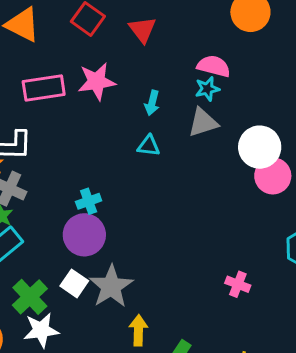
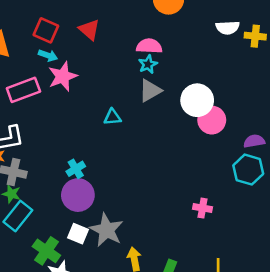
cyan arrow: (152, 103) -> (48, 55), moved, turned -72

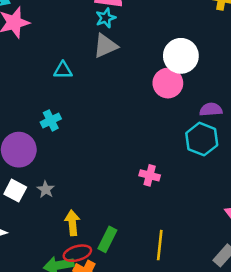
white circle: (197, 100) -> (181, 56), moved
cyan cross: (76, 169) -> (51, 120), moved
gray star: (106, 230) -> (46, 189), size x0.5

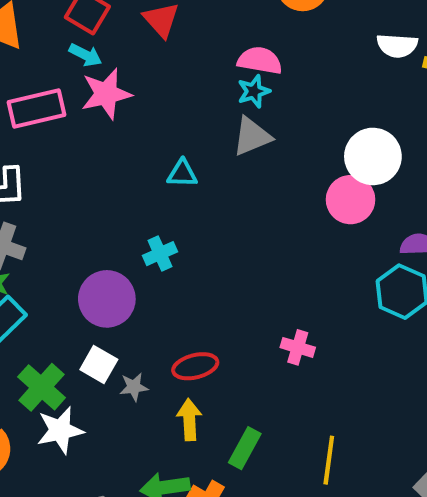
pink cross: (150, 175) -> (298, 347), moved
gray star: (46, 189) -> (134, 387), moved, turned 30
red ellipse: (77, 253) -> (195, 366), moved

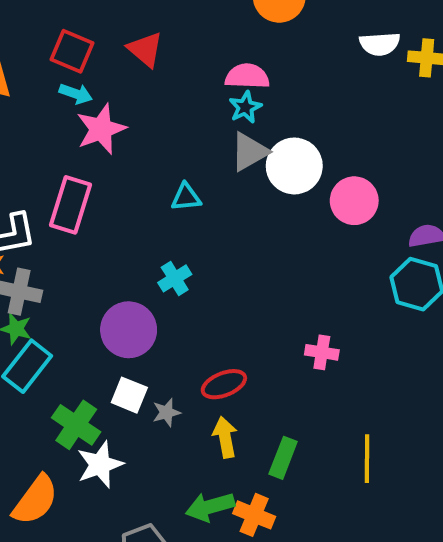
pink rectangle: (36, 108) -> (71, 205), moved, turned -52
white circle: (373, 156) -> (294, 166), moved

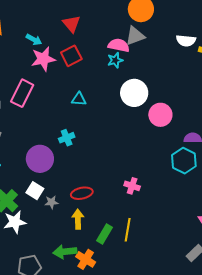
red square: (72, 51) -> (71, 56), moved, turned 30
gray triangle: (249, 152) -> (135, 36), moved
yellow line: (367, 459) -> (128, 230), moved

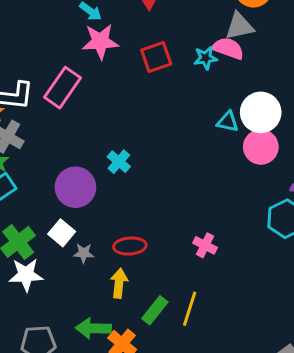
pink semicircle: (119, 45) -> (228, 48), moved
red square: (71, 56) -> (156, 57), moved
white circle: (134, 93) -> (261, 112), moved
cyan triangle: (79, 99) -> (228, 122), moved
cyan cross: (67, 138) -> (119, 162), turned -35

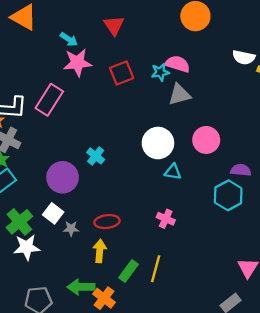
gray triangle: (239, 26) -> (179, 95), moved
white circle: (261, 112) -> (158, 143), moved
cyan triangle: (228, 122) -> (173, 172), moved

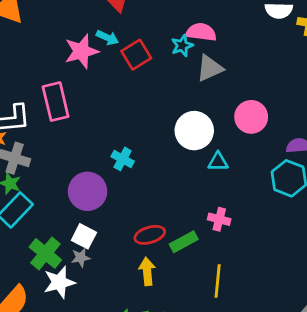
cyan arrow: (69, 39) -> (107, 38), moved
pink rectangle: (49, 100) -> (56, 102), turned -36
gray star: (71, 229) -> (81, 258), moved
green rectangle: (129, 271) -> (184, 242), moved, turned 35

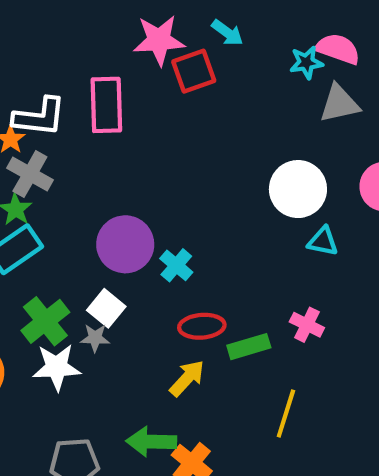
cyan arrow: (107, 38) -> (227, 33), moved
red square: (136, 55) -> (194, 71), moved
cyan cross: (123, 159) -> (176, 265), moved
yellow arrow: (147, 271) -> (187, 378), turned 36

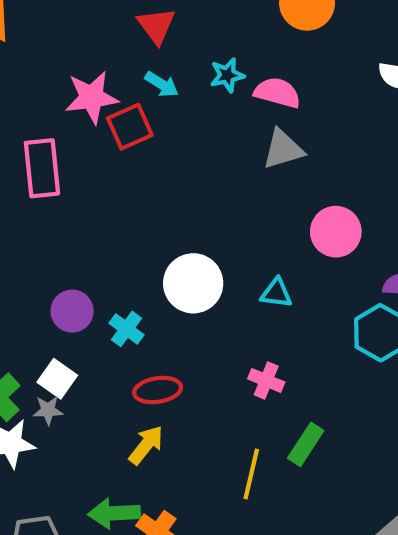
cyan star: (306, 63) -> (227, 75), moved
white circle: (298, 189) -> (193, 283), moved
purple circle: (125, 244) -> (72, 311), size x0.7
green rectangle: (249, 347) -> (306, 444), moved, turned -36

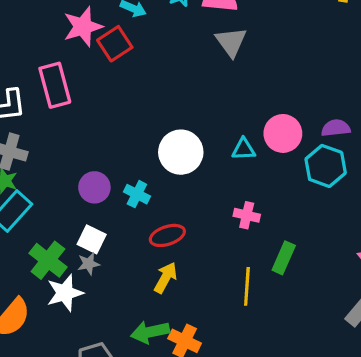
gray triangle: (283, 149) -> (231, 42), turned -40
pink circle: (336, 232) -> (283, 133), moved

